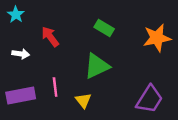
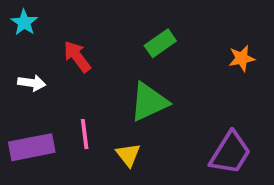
green rectangle: (104, 28) -> (160, 43), turned -66
orange star: (157, 38) -> (242, 58), size x0.6

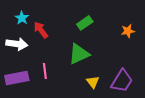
cyan star: (24, 22) -> (22, 18), moved
white arrow: (32, 83) -> (17, 44), size x1.5
yellow triangle: (128, 155) -> (93, 82), moved

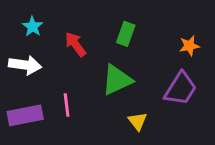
green rectangle: (85, 23) -> (126, 34), turned -35
red arrow: (41, 30) -> (75, 44), moved
purple trapezoid: (122, 81) -> (181, 89), moved

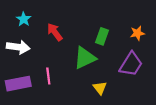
green rectangle: (126, 34) -> (102, 36), moved

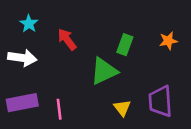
purple trapezoid: (131, 64) -> (160, 101), moved, turned 144
pink line: (48, 76) -> (59, 109), moved

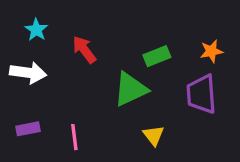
green rectangle: (125, 45) -> (157, 56), turned 48
purple trapezoid: (160, 101) -> (201, 94), moved
purple rectangle: (22, 103) -> (28, 129), size x0.6

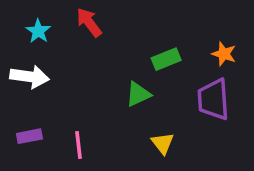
red arrow: (84, 50) -> (89, 22), moved
orange star: (211, 51) -> (224, 54), turned 30
green triangle: (130, 89) -> (138, 94), size x0.7

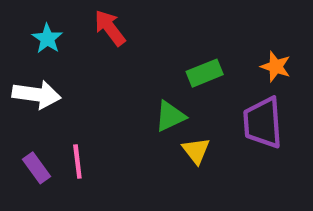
purple rectangle: (29, 136) -> (37, 168), turned 65
yellow triangle: (163, 143) -> (196, 151), moved
pink line: (79, 145) -> (77, 161), moved

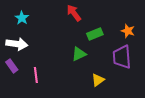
red arrow: (110, 28) -> (74, 13), moved
yellow triangle: (196, 151) -> (98, 80), moved, turned 32
purple rectangle: (37, 168) -> (12, 66), moved

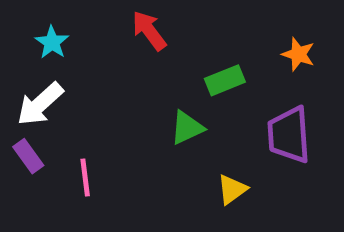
red arrow: (74, 13) -> (149, 31), moved
orange star: (128, 31) -> (298, 54), moved
white arrow: (17, 44) -> (40, 104), turned 130

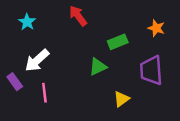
white arrow: (40, 104) -> (37, 60), moved

